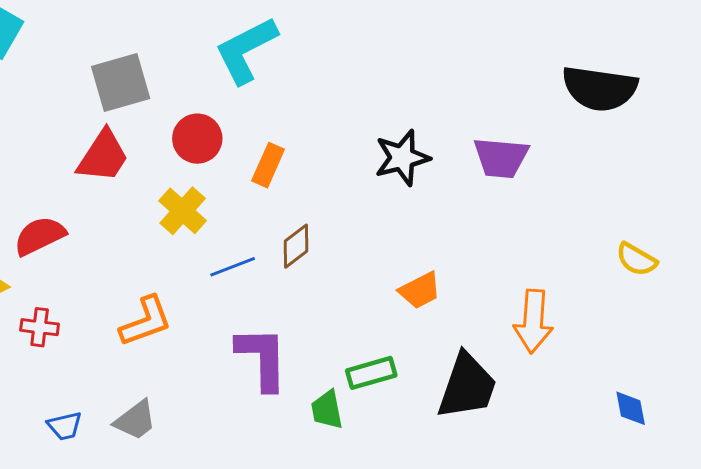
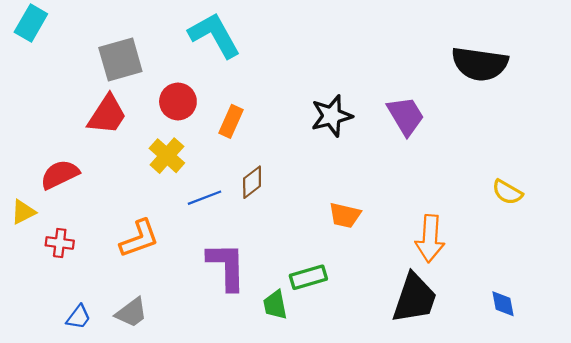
cyan L-shape: (246, 50) -> (214, 35), turned 88
purple trapezoid: (501, 158) -> (406, 116), turned -126
orange trapezoid: (420, 290) -> (345, 215), turned 40
black trapezoid: (467, 386) -> (414, 298), moved
blue trapezoid: (65, 426) -> (78, 317), turned -40

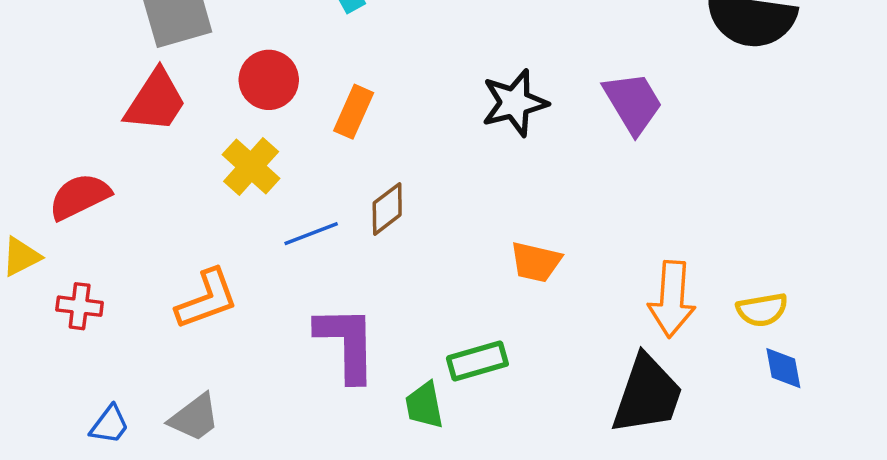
yellow semicircle: (507, 192) -> (762, 310), moved, turned -40
blue diamond: (503, 304) -> (783, 368), moved

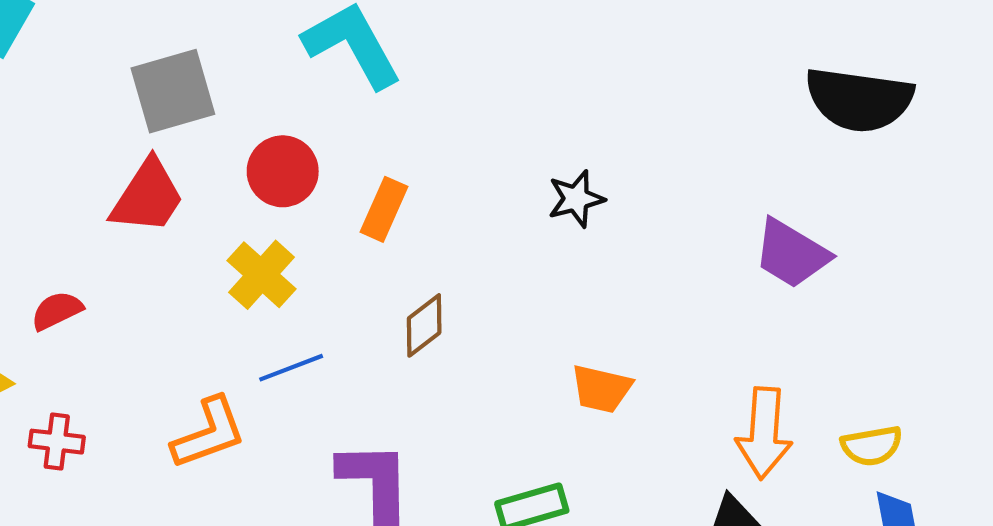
black star: (515, 103) -> (576, 199), size x0.7
purple trapezoid: (633, 103) -> (791, 254), moved, turned 152
red semicircle: (80, 197) -> (57, 311), size x0.7
blue line: (311, 234) -> (291, 368), moved

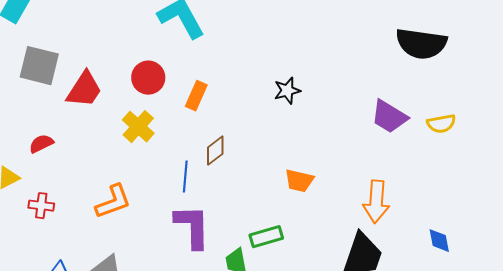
gray square: (173, 91) -> (39, 66), moved, turned 30
blue line: (291, 368) -> (185, 177), moved, turned -64
yellow semicircle: (872, 446) -> (441, 124), moved

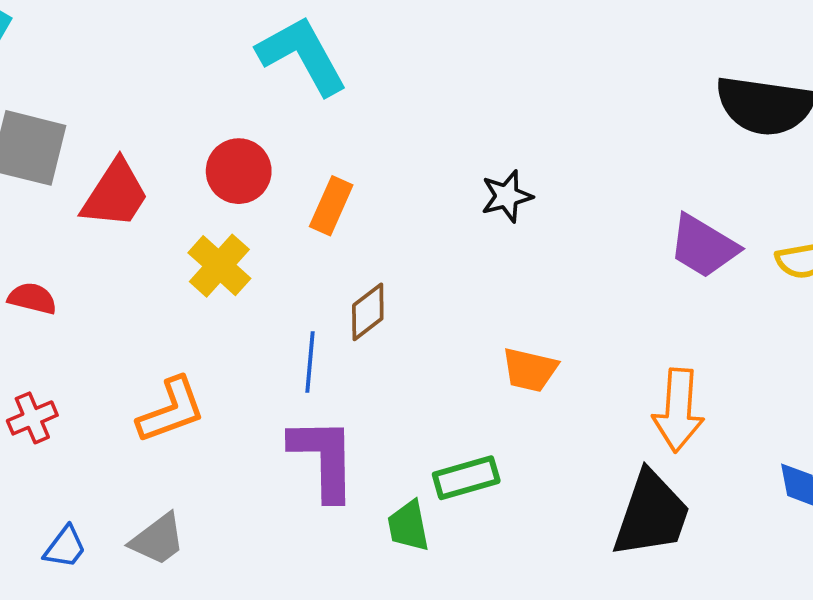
red semicircle: (41, 144) -> (32, 298), turned 40
red cross: (41, 206) -> (32, 418), turned -30

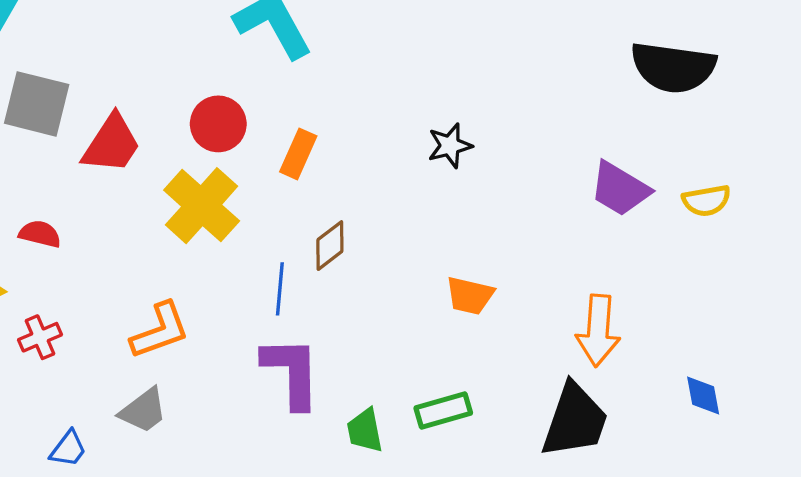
yellow cross: (219, 266) -> (202, 206), size x1.4
green rectangle: (466, 478) -> (443, 411), moved
gray trapezoid: (158, 539) -> (143, 411), moved

